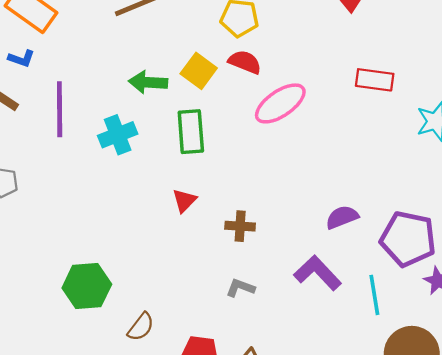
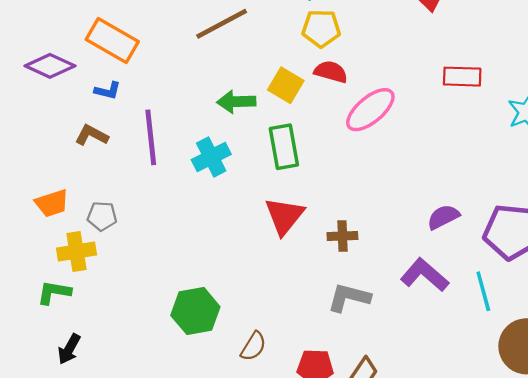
red triangle: (184, 201) -> (284, 216), size x1.6
gray L-shape: (240, 288) -> (349, 297), size x1.5

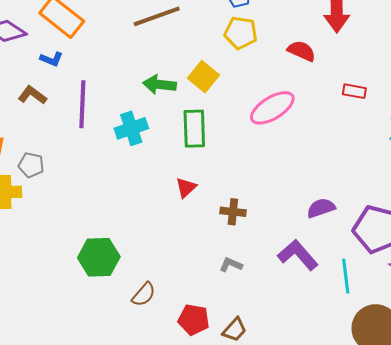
red semicircle: (331, 72) -> (302, 51), moved
red rectangle: (462, 77) -> (354, 91), size x0.7
red triangle: (284, 216) -> (186, 188), size x0.6
gray L-shape: (349, 297) -> (231, 265), size x0.6

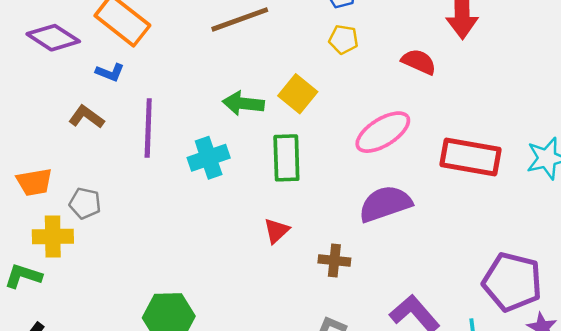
yellow pentagon: (241, 33) -> (343, 39), size x0.7
red rectangle: (354, 91) -> (471, 157), moved, size x2.0
purple semicircle: (321, 208) -> (385, 204), moved, size x1.5

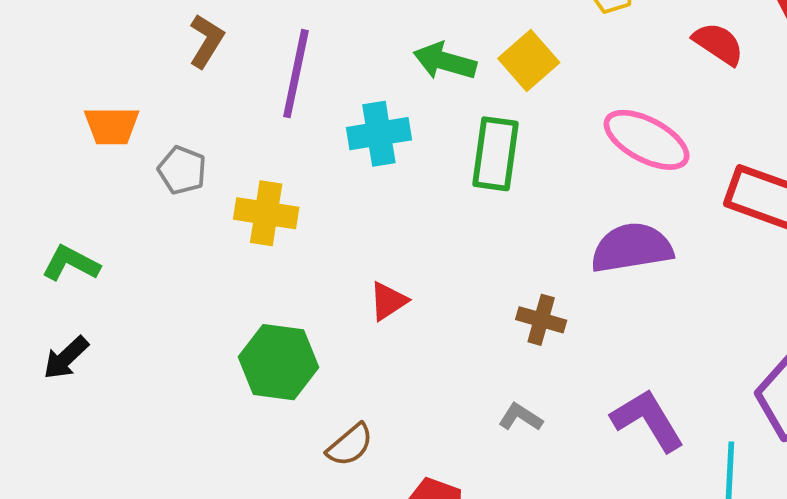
brown L-shape: (86, 117) -> (206, 41), turned 76
pink ellipse: (383, 132) -> (647, 140), turned 50
red triangle: (276, 231) -> (388, 301), moved
yellow cross: (53, 237) -> (266, 213), moved

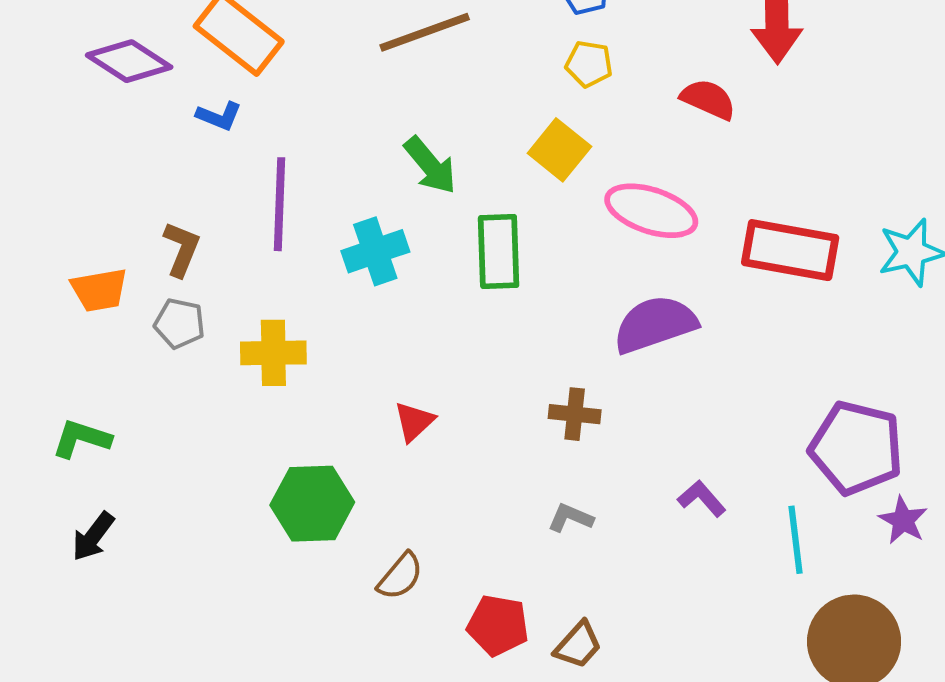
brown L-shape: (206, 41) -> (182, 249), moved
yellow square: (529, 60) -> (559, 150), moved
green arrow: (445, 61) -> (430, 165), turned -136
purple L-shape: (648, 420) -> (702, 498), size x0.6

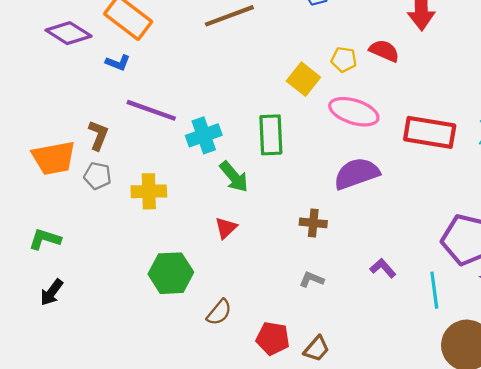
yellow pentagon: (589, 64) -> (344, 60), moved
green arrow: (430, 165) -> (234, 177), moved
purple line: (280, 204) -> (151, 110), turned -72
orange trapezoid: (99, 290) -> (54, 158), size x1.4

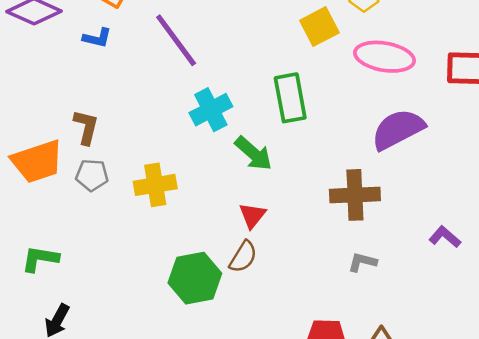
yellow square: (303, 79) -> (319, 27), turned 32
purple line: (151, 110) -> (176, 40), moved, turned 42
brown cross: (313, 223) -> (355, 195), size x1.5
brown semicircle: (219, 312) -> (243, 257), moved

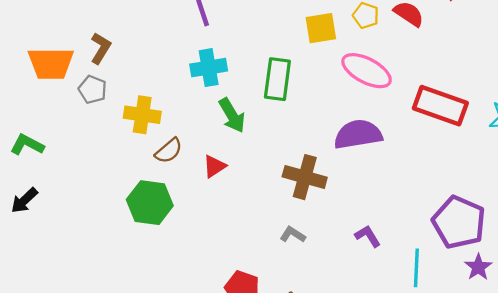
brown semicircle: (243, 257) -> (169, 151), moved

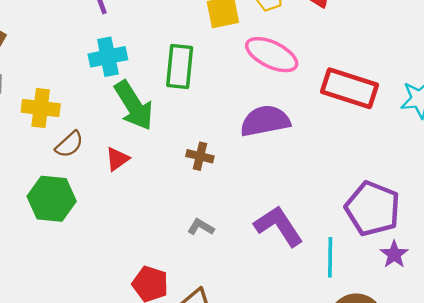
green arrow: (232, 115) -> (134, 106), size x1.4
brown cross: (305, 177) -> (200, 156), moved, size x0.6
purple L-shape: (368, 236) -> (279, 226), size x1.8

